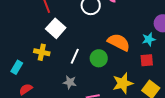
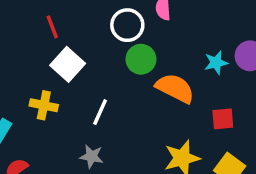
cyan star: (149, 39) -> (216, 63), moved
green circle: (99, 58) -> (141, 59), moved

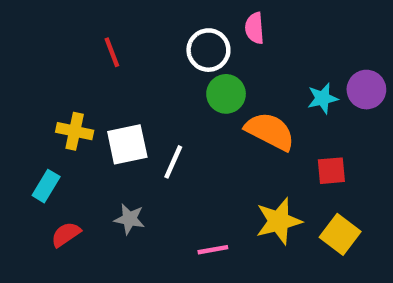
white square: (68, 64) -> (127, 144), moved, turned 36
yellow cross: (44, 105) -> (75, 131), moved
gray star: (92, 156) -> (129, 219), moved

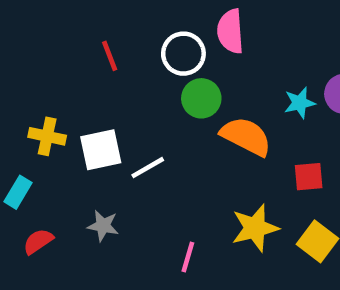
pink semicircle: (255, 28) -> (230, 31), size x1.4
red line: (112, 52) -> (110, 56), moved
white line: (173, 162) -> (148, 168), turned 36
pink line: (213, 250) -> (188, 257), turned -64

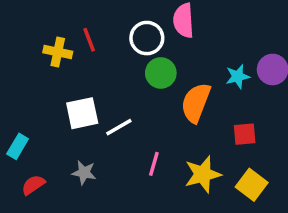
yellow cross: (47, 136) -> (58, 52), moved
orange semicircle: (246, 136) -> (196, 103), turned -96
pink line: (188, 257) -> (154, 164), moved

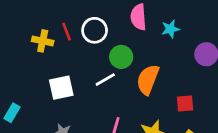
white circle: (147, 38) -> (95, 30), moved
cyan star: (238, 76) -> (170, 29), moved
white line: (119, 127) -> (105, 80), moved

